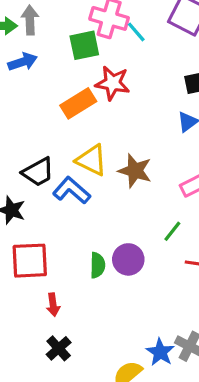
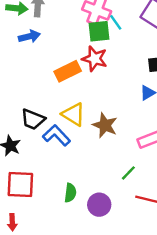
green square: (84, 45) -> (99, 31), moved
black trapezoid: (38, 172) -> (33, 119), turned 45
purple circle: (128, 259) -> (99, 205), moved
red arrow: (53, 305) -> (12, 222), moved

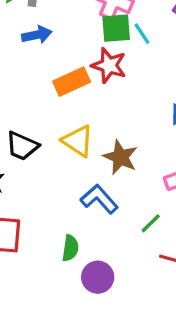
cyan line: (116, 22) -> (142, 34), moved
blue arrow: (29, 36) -> (37, 35), moved
blue L-shape: (56, 135) -> (99, 199), moved
purple circle: (99, 205) -> (98, 277), moved

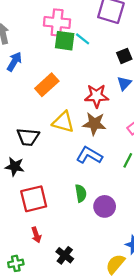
green square: (116, 28) -> (65, 41), turned 30
blue arrow: (37, 35) -> (14, 62), turned -30
red star: (109, 65) -> (97, 96), moved

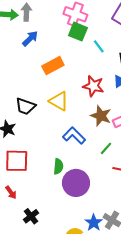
cyan line: (83, 39) -> (99, 46), moved
brown star: (94, 124) -> (101, 116), moved
purple circle: (105, 206) -> (76, 183), size x1.4
red arrow: (36, 235) -> (11, 192), turned -32

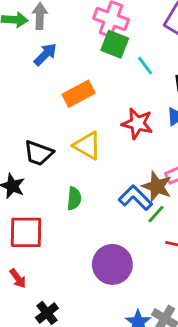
brown star: (101, 116) -> (157, 186), moved
blue L-shape: (74, 136) -> (135, 198), moved
green semicircle: (58, 166) -> (74, 198), moved

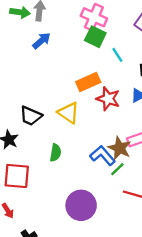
orange rectangle: (79, 94) -> (88, 82), moved

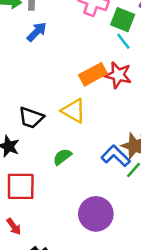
green square: (95, 37) -> (123, 20), moved
red star: (108, 99) -> (118, 75), moved
green semicircle: (55, 153) -> (62, 157), turned -132

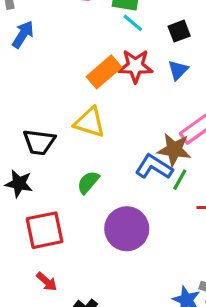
purple circle: (96, 214) -> (127, 229), moved

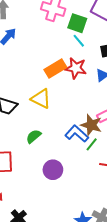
purple circle: (127, 229) -> (53, 170), size x0.7

